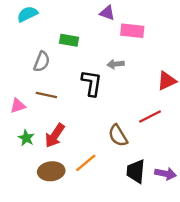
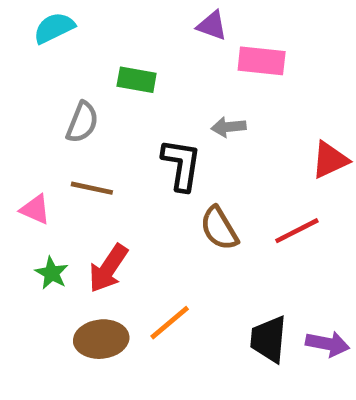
pink triangle: (18, 106) -> (35, 209), turned 42
brown semicircle: (118, 136) -> (219, 228), moved

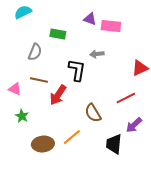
purple triangle: (212, 26) -> (90, 19), moved
brown semicircle: (219, 228) -> (93, 113), moved
red arrow: (108, 268) -> (58, 95), moved
purple arrow: (328, 344) -> (134, 125), moved, turned 126

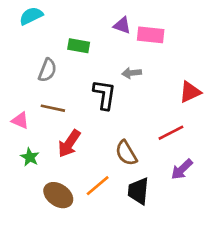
red arrow: (58, 95) -> (69, 144), moved
brown ellipse: (43, 144) -> (58, 195), turned 40
black trapezoid: (114, 144) -> (138, 191), moved

